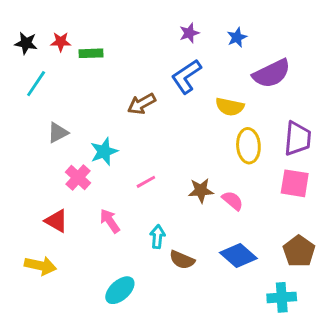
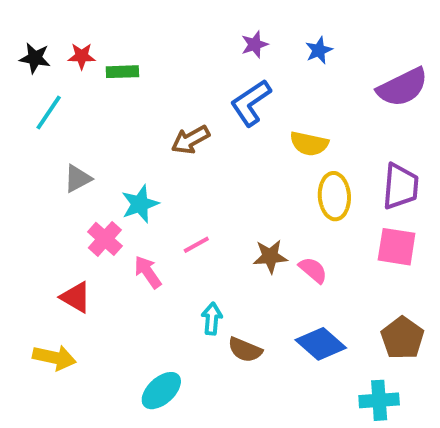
purple semicircle: (272, 73) -> (402, 87), moved
pink arrow: (110, 221) -> (148, 272), moved

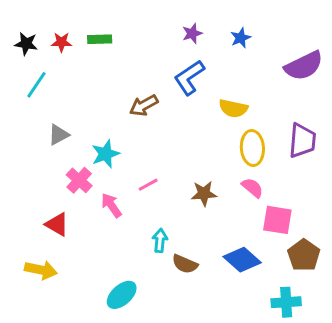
green rectangle: (122, 72) -> (100, 39), moved
pink square: (397, 247) -> (277, 220), moved
pink semicircle: (313, 270) -> (252, 188), moved

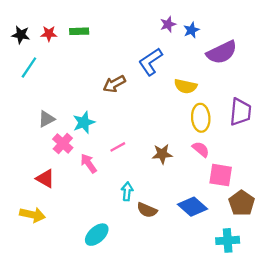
purple star: (192, 33) -> (168, 24), moved
purple semicircle: (304, 66) -> (222, 52), moved
gray triangle: (59, 135) -> (46, 119), moved

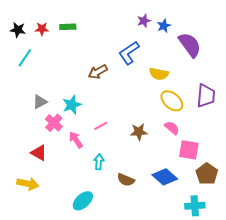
purple semicircle: (222, 52) -> (190, 45), turned -100
yellow ellipse: (201, 118) -> (172, 101), turned -45
cyan arrow: (127, 191) -> (99, 162), moved

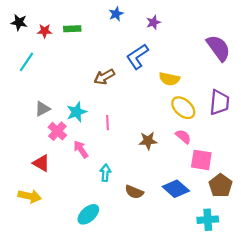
blue star: (164, 26) -> (116, 14), moved
black star: (18, 30) -> (19, 22), moved
purple semicircle: (190, 45) -> (218, 48), moved
pink line: (101, 126) -> (108, 123), moved, turned -64

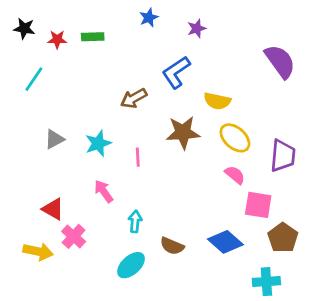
purple trapezoid: (219, 102) -> (283, 156), moved
pink cross: (57, 131) -> (74, 236), moved
brown star: (148, 141) -> (183, 132), moved, size x1.4
cyan ellipse: (88, 214) -> (131, 265), moved

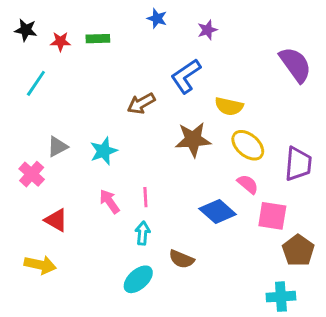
blue star: (149, 18) -> (157, 18), turned -30
pink line: (138, 157) -> (145, 197), moved
pink cross: (74, 236) -> (32, 174), moved
blue diamond: (225, 242) -> (218, 212), moved

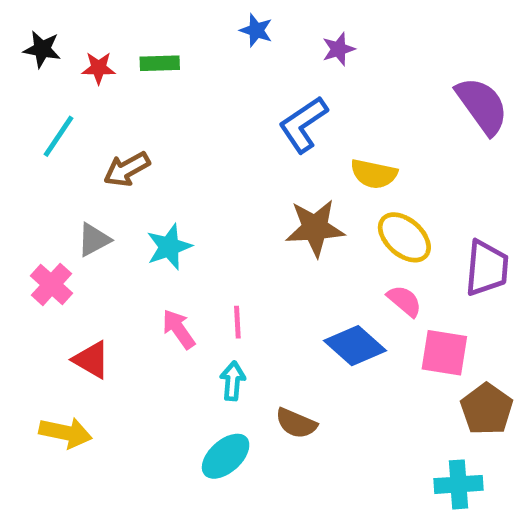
brown arrow: (141, 103) -> (127, 169), moved

